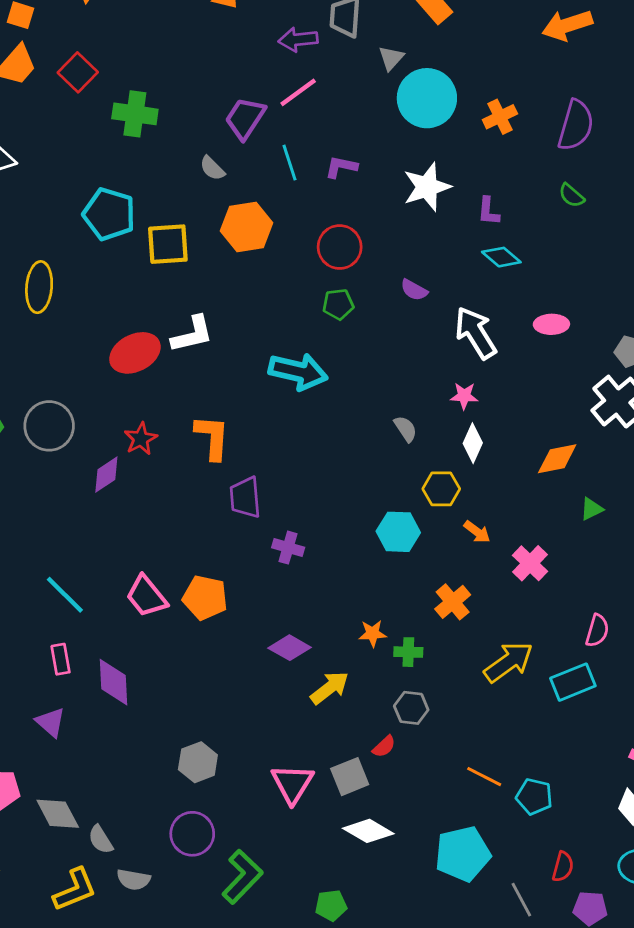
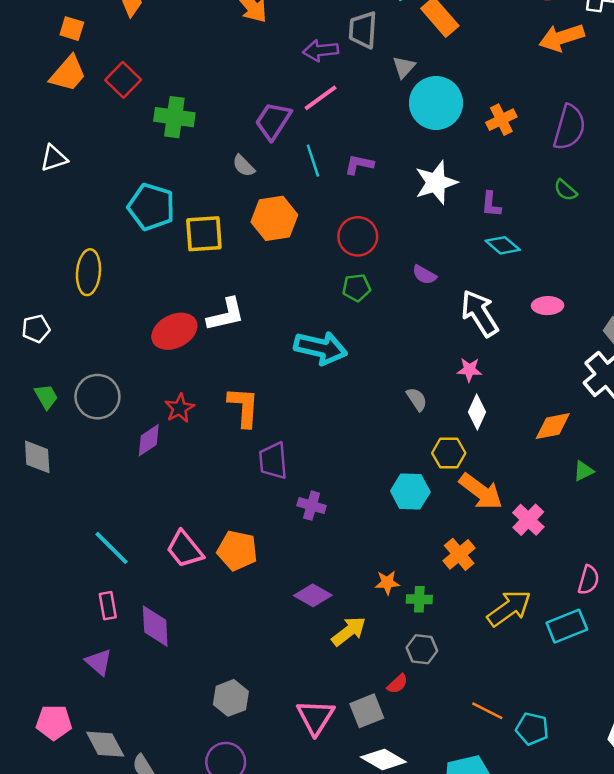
orange arrow: (477, 532) -> (481, 492), size x1.8

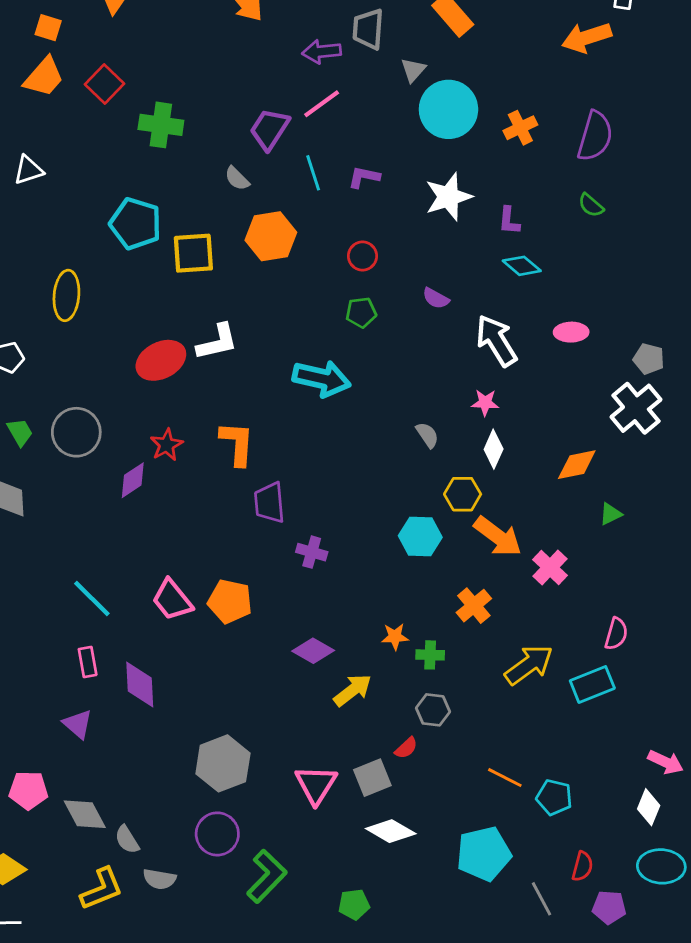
red circle: (358, 236) -> (362, 256), size x0.7
gray hexagon: (231, 698) -> (223, 763), size x1.4

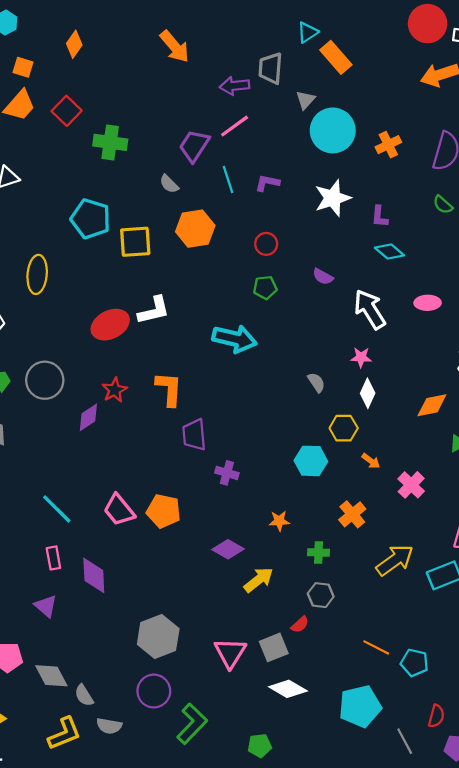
orange arrow: (498, 537) -> (371, 461), size x0.5
orange star: (395, 637) -> (279, 521), moved

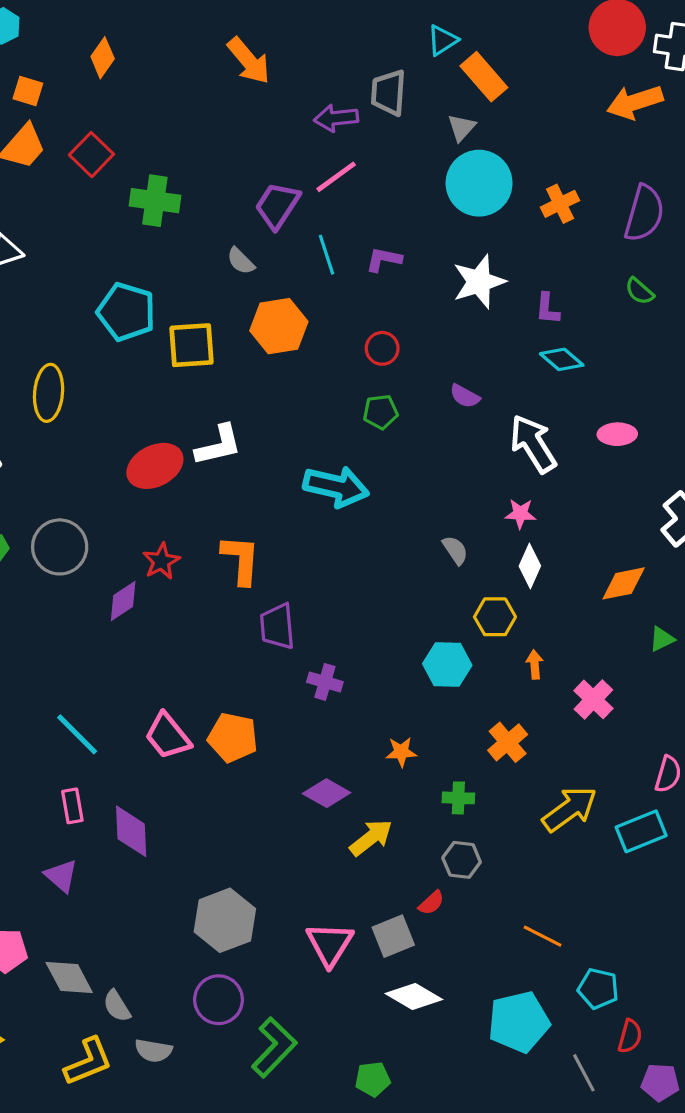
gray triangle: (305, 100) -> (462, 128), moved
orange arrow: (371, 461) -> (535, 664), turned -132
cyan pentagon: (414, 663) -> (598, 989), moved

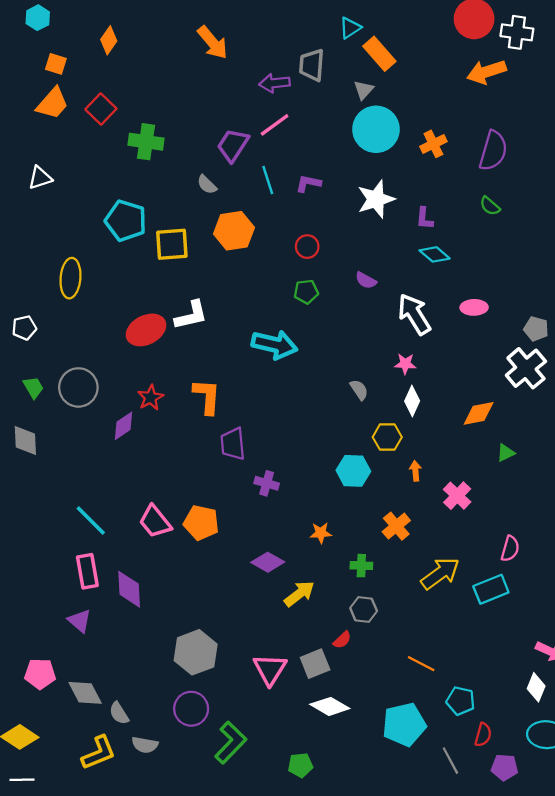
pink rectangle: (72, 806) -> (87, 571), size x1.4

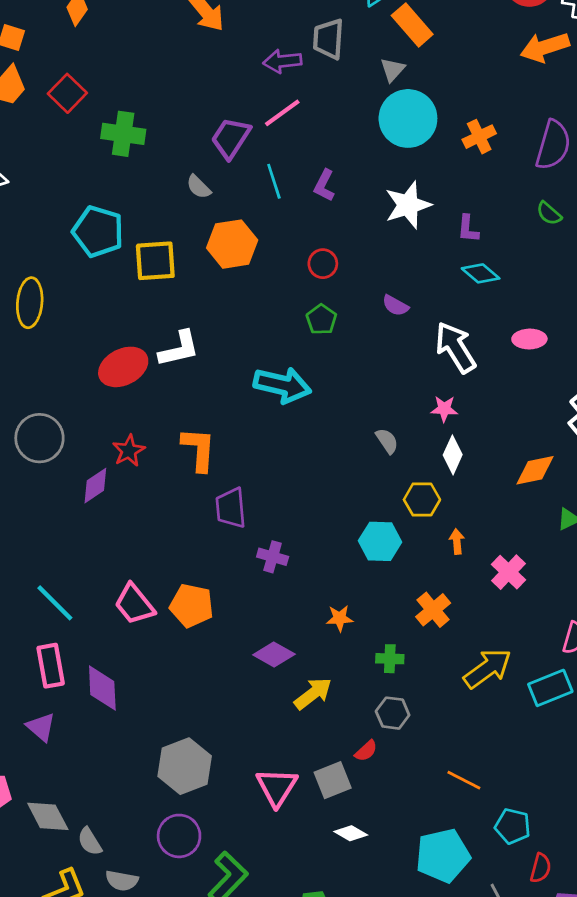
purple L-shape: (308, 183) -> (324, 185), turned -75
green pentagon: (306, 292) -> (321, 319), turned -30
white diamond: (330, 706) -> (351, 833), size x0.7

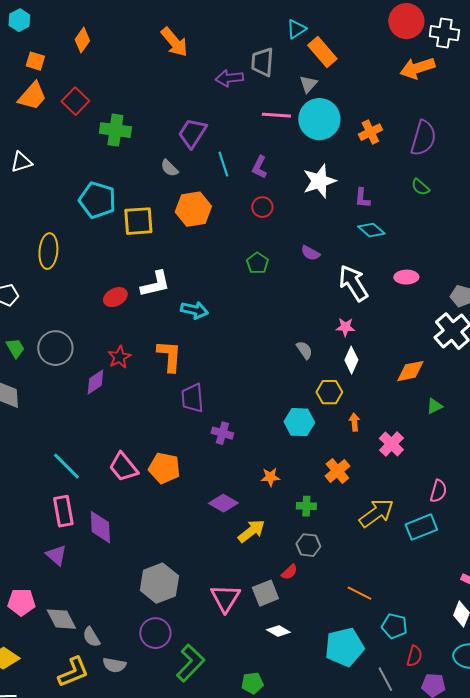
pink line: (282, 113) -> (276, 115), moved, turned 40
red circle: (323, 264) -> (262, 207), moved
red ellipse: (123, 367) -> (115, 297), size x0.7
cyan arrow: (282, 385) -> (194, 310), moved, size x0.7

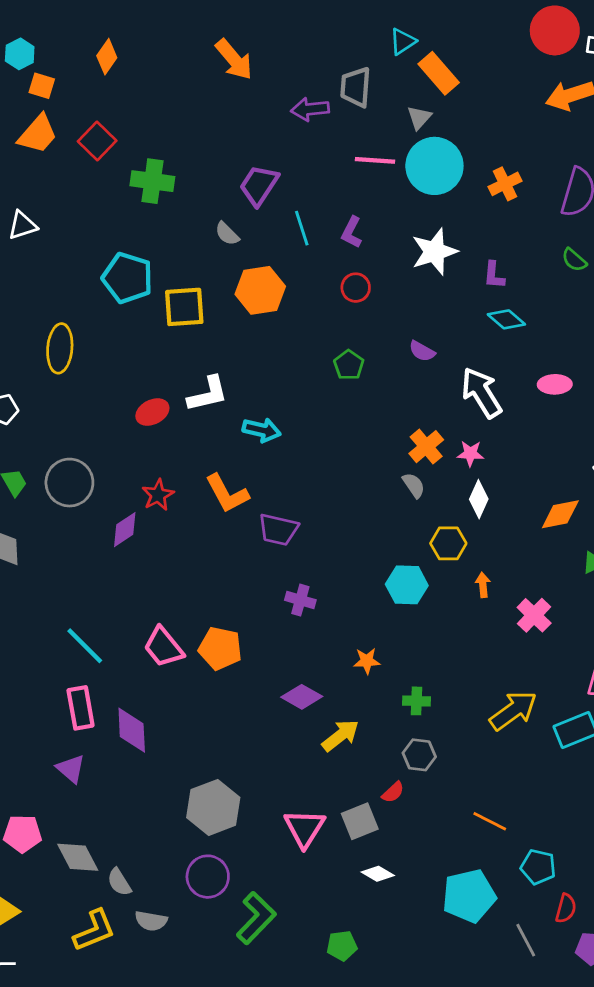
cyan hexagon: (19, 20) -> (20, 54), moved
orange L-shape: (169, 356) -> (227, 494), turned 148
purple trapezoid: (192, 398) -> (278, 530), moved, turned -72
orange cross: (337, 471) -> (426, 447), moved

